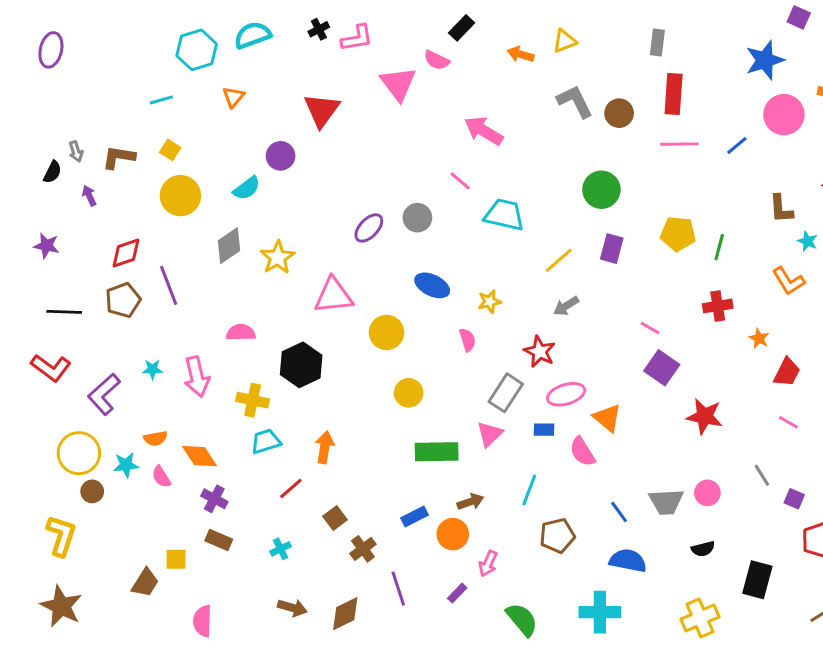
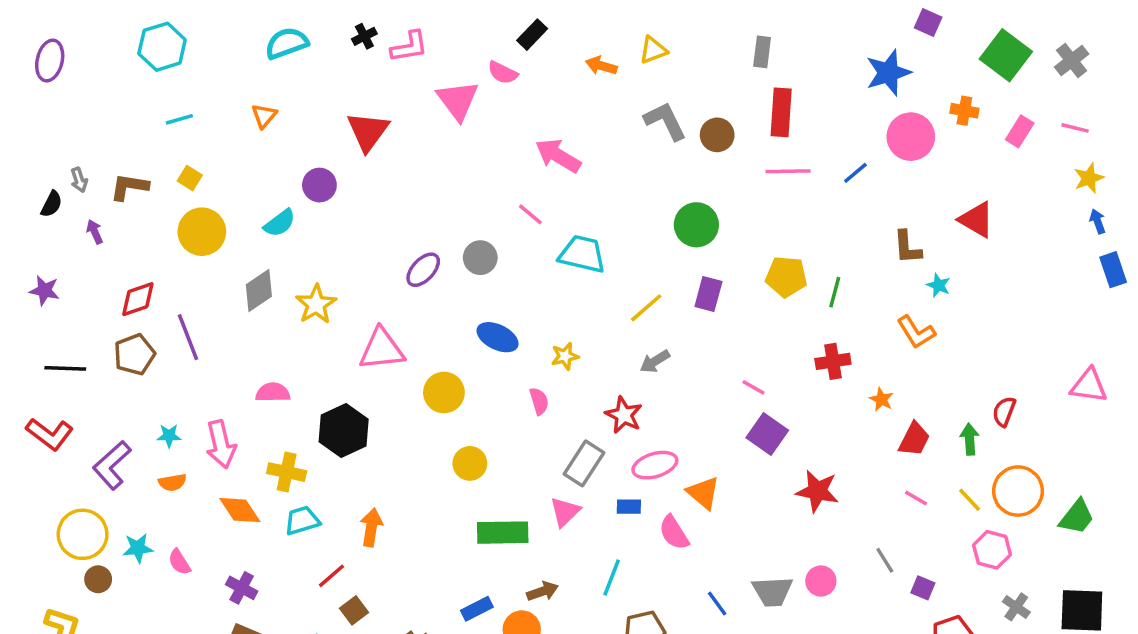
cyan hexagon: (197, 50) -> (162, 47), moved
orange semicircle: (155, 438) -> (172, 482), moved
orange diamond: (200, 456) -> (240, 510), moved
brown square: (335, 518) -> (354, 610), moved

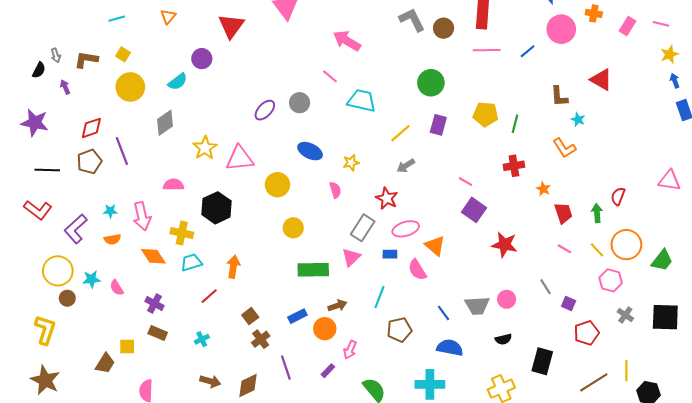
purple star: (45, 290) -> (35, 123), size x1.5
yellow star: (316, 304) -> (205, 148), moved
red trapezoid: (914, 439) -> (563, 213), turned -45
brown square: (354, 610) -> (250, 316), moved

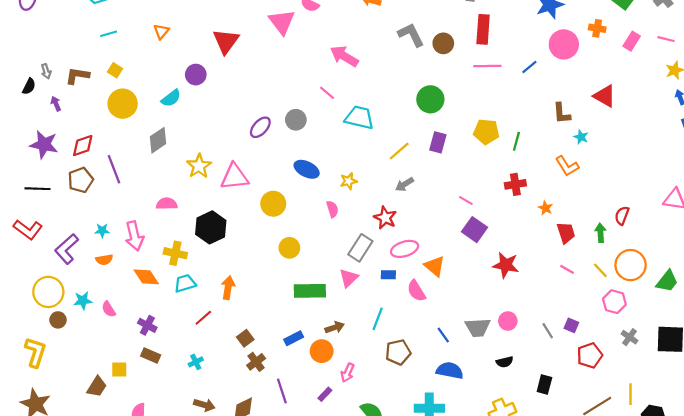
purple star: (35, 123) -> (44, 145), moved
gray line: (545, 287) -> (548, 331), moved
black rectangle: (542, 361) -> (544, 385), size x0.7

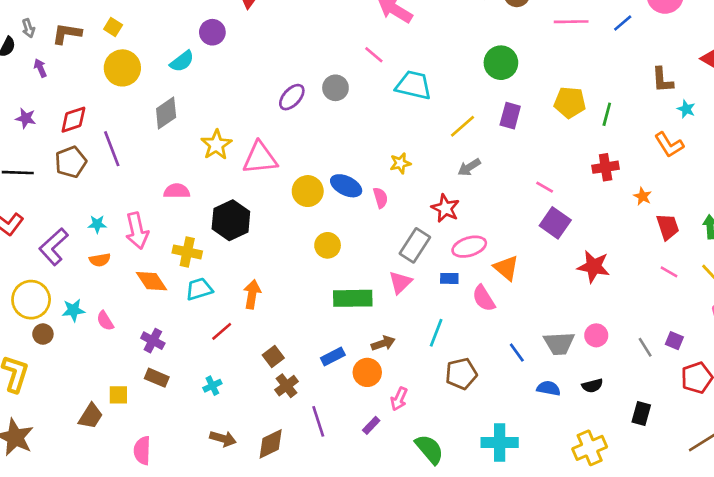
purple star: (44, 145) -> (26, 118), size x0.6
blue ellipse: (307, 169) -> (346, 186), moved
blue semicircle: (450, 371) -> (549, 388), moved, size x0.7

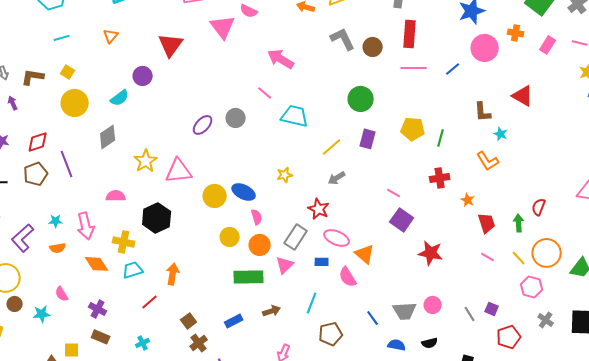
pink semicircle: (380, 198) -> (257, 217), moved
pink ellipse: (469, 247) -> (337, 238), turned 40
cyan star: (73, 310) -> (42, 314), moved
orange circle: (367, 372) -> (260, 245), moved

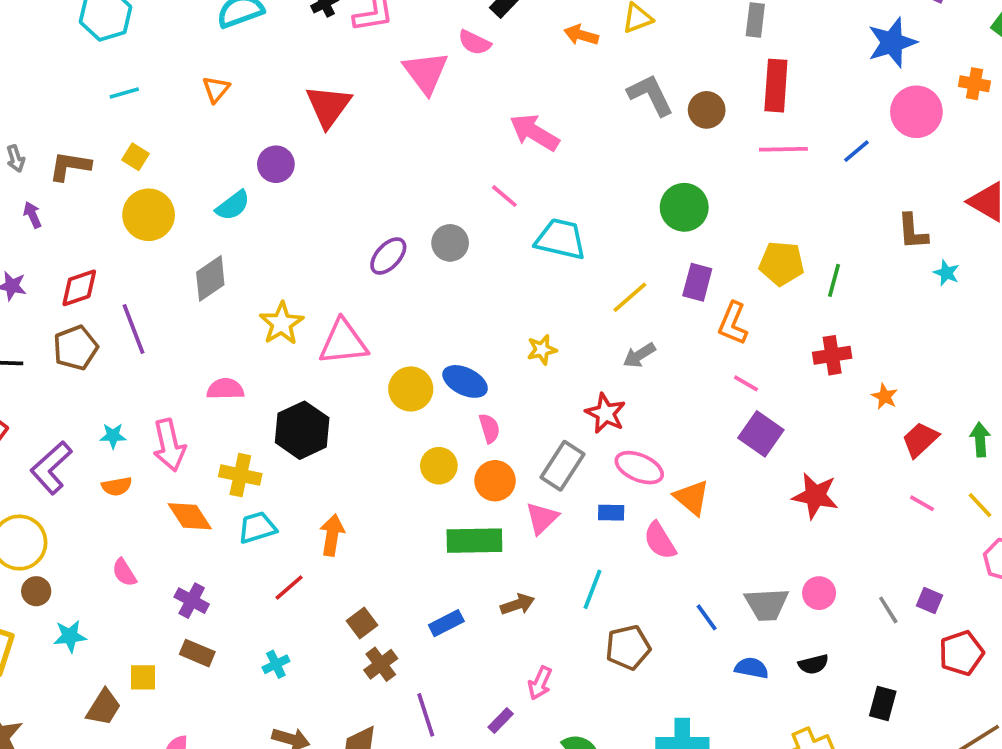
orange L-shape: (488, 161) -> (733, 323), moved, turned 55
red trapezoid: (487, 223) -> (920, 440), turned -115
cyan star: (42, 314) -> (70, 636), moved

